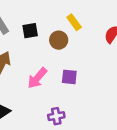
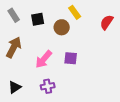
purple cross: (56, 116) -> (48, 86), moved

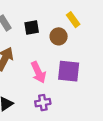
purple square: (71, 58) -> (69, 71), size x1.5
pink arrow: (44, 59) -> (38, 72), turned -66

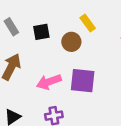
pink arrow: (38, 72) -> (49, 82), turned 95

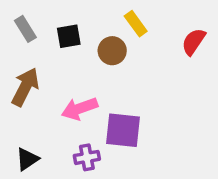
purple square: (83, 81) -> (123, 130), moved

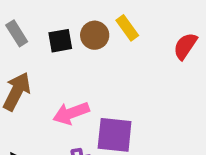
brown circle: (112, 51) -> (95, 35), moved

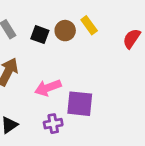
black square: (60, 41) -> (40, 35), turned 30

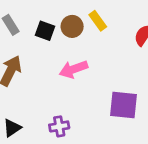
pink arrow: (48, 88) -> (74, 69), moved
purple square: (80, 104) -> (124, 105), moved

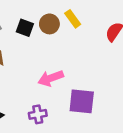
pink arrow: (74, 69) -> (51, 78), moved
purple square: (124, 105) -> (82, 101), moved

